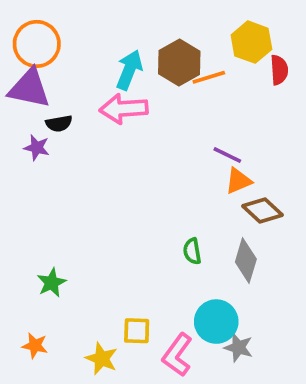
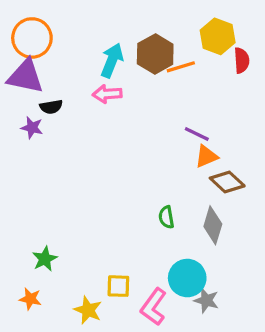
pink arrow: (124, 109) -> (107, 94), size x0.7
green star: (52, 283) -> (45, 259), moved

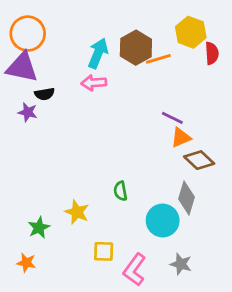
green semicircle: (166, 217) -> (120, 191), moved
cyan circle: (187, 278) -> (163, 220), moved
yellow star: (88, 310) -> (77, 212), moved

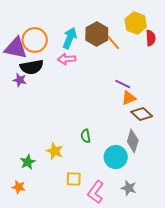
orange circle: (28, 34) -> (35, 40), moved
orange line: (158, 59) -> (113, 42), turned 66
black semicircle: (45, 94) -> (32, 67), size x1.6

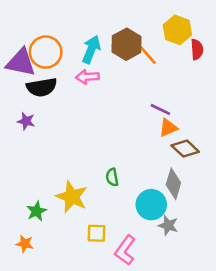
purple star: (20, 80) -> (26, 121), moved
yellow star: (55, 151) -> (72, 197), size x1.4
gray star: (129, 188) -> (168, 225), moved

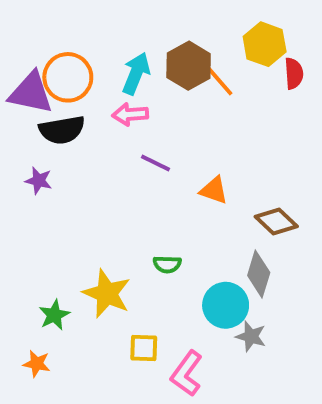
purple line: (160, 109) -> (155, 163), moved
orange triangle: (168, 128) -> (214, 190), moved, turned 42
green semicircle: (112, 177) -> (167, 264), turned -78

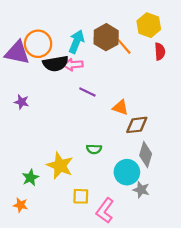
red semicircle: (294, 73) -> (160, 51), moved
black semicircle: (62, 130) -> (56, 64), moved
brown diamond: (276, 221) -> (137, 125), moved, turned -50

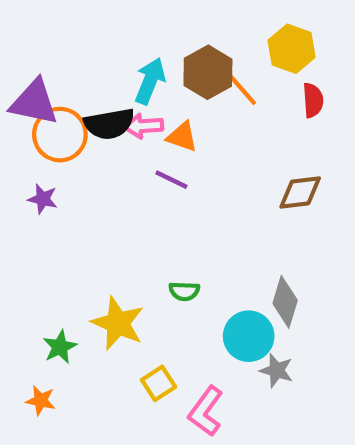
orange circle: (38, 44) -> (60, 135), moved
orange triangle: (120, 107) -> (182, 137), moved
brown diamond: (137, 125) -> (300, 192), moved
yellow square: (81, 196) -> (159, 383), turned -35

